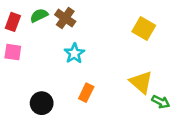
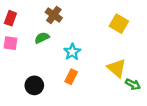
green semicircle: (39, 15) -> (42, 38), moved
cyan star: (74, 53) -> (72, 52), moved

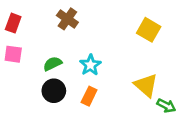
green semicircle: (42, 38) -> (52, 64), moved
black circle: (34, 85) -> (54, 91), moved

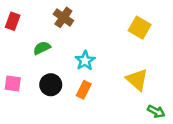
pink square: (13, 54) -> (13, 83), moved
green semicircle: (52, 64) -> (42, 48), moved
green arrow: (166, 106) -> (156, 111), moved

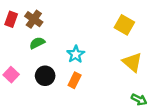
brown cross: (63, 17) -> (34, 19), moved
yellow triangle: (137, 80) -> (132, 62), moved
pink square: (13, 83) -> (11, 75), turned 35

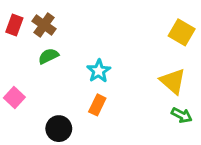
yellow square: (124, 25) -> (182, 32), moved
black circle: (45, 76) -> (59, 129), moved
green arrow: (139, 100) -> (182, 115), moved

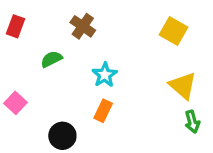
brown cross: (44, 25) -> (83, 26), moved
yellow square: (182, 32) -> (173, 31), moved
green arrow: (182, 115) -> (192, 122), turned 48

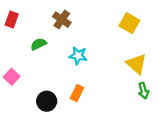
cyan star: (105, 75) -> (78, 56), turned -30
orange rectangle: (103, 111) -> (77, 93), moved

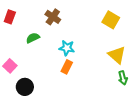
orange rectangle: (77, 93) -> (67, 67), moved
black circle: (47, 101) -> (25, 87), moved

